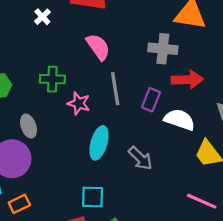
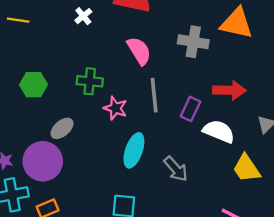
gray cross: (163, 49) -> (193, 42), moved
gray ellipse: (29, 126) -> (62, 128), turned 65

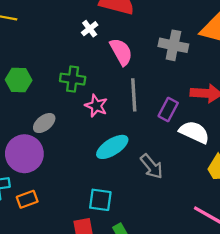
white cross: (83, 16) -> (90, 29), moved
cyan ellipse: (134, 150) -> (112, 147), turned 36

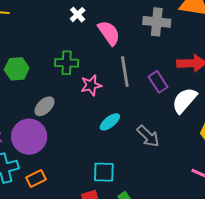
pink star: (96, 106) -> (91, 85), turned -30
purple rectangle: (168, 110) -> (158, 82), turned -55
white semicircle: (194, 132) -> (184, 100), turned -68
cyan ellipse: (112, 147) -> (110, 122), size x0.7

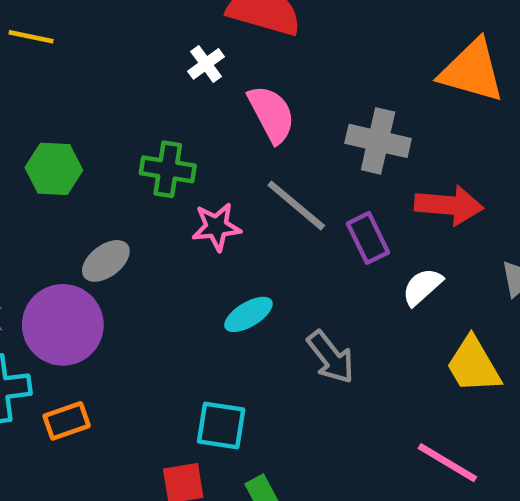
gray cross: (157, 22) -> (378, 141), moved
gray line: (125, 72) -> (296, 205), turned -48
white semicircle: (184, 100) -> (422, 287), size x0.7

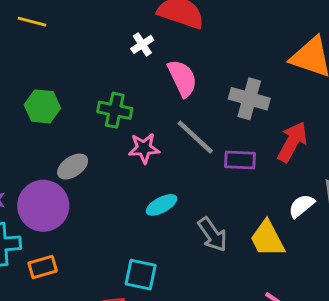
red arrow: (449, 205) -> (292, 142), turned -69
purple rectangle: (368, 238) -> (240, 160), turned -64
white semicircle: (422, 287) -> (301, 206), moved
yellow trapezoid: (473, 365) -> (267, 239), moved

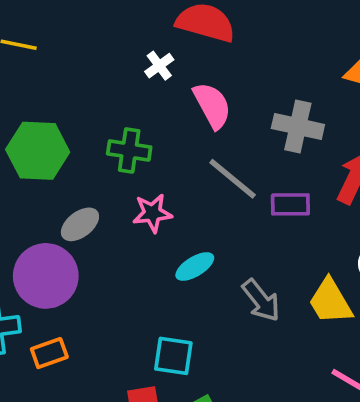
green hexagon: (42, 106) -> (38, 151), size x1.4
pink star: (144, 148) -> (152, 213), moved

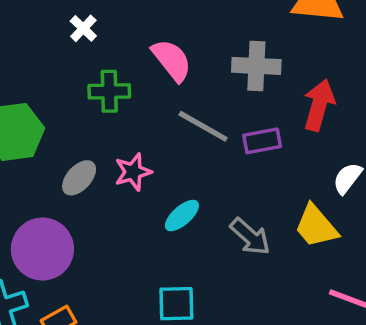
white cross: (159, 66) -> (83, 28), moved
green cross: (129, 150) -> (109, 91), moved
gray ellipse: (80, 224) -> (79, 178), moved

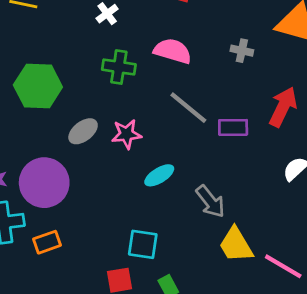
pink semicircle: (172, 60) -> (173, 51), turned -45
gray cross: (256, 66) -> (242, 51), moved, size x0.6
yellow trapezoid: (316, 226) -> (236, 245), moved

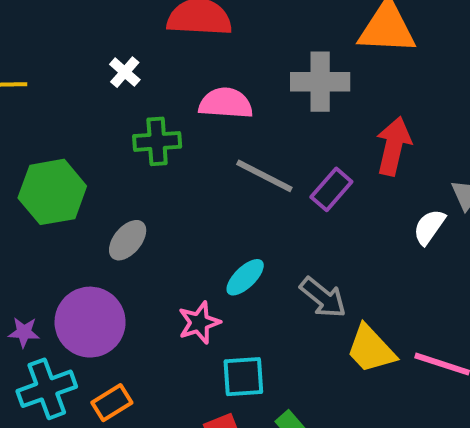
gray cross: (242, 51) -> (320, 82), size x1.8
purple rectangle: (233, 127) -> (331, 189), turned -36
pink star: (127, 134) -> (199, 323), moved

